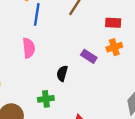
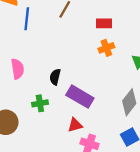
pink semicircle: (29, 48) -> (18, 69), moved
purple rectangle: (89, 56) -> (80, 97), moved, size x1.6

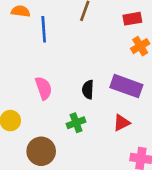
purple rectangle: (80, 97) -> (126, 86), moved
red triangle: (75, 125) -> (122, 123), moved

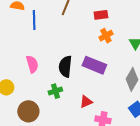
black semicircle: (88, 90) -> (65, 67), size x1.5
red triangle: (122, 123) -> (86, 102), moved

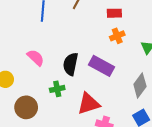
pink semicircle: (32, 64) -> (36, 58), turned -36
red triangle: (86, 102) -> (88, 104), size x1.6

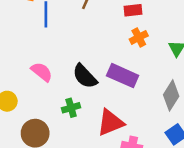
black semicircle: (71, 64) -> (85, 76), turned -50

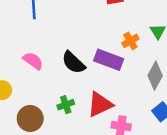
orange cross: (139, 37) -> (130, 41), moved
green cross: (71, 108) -> (66, 105), moved

